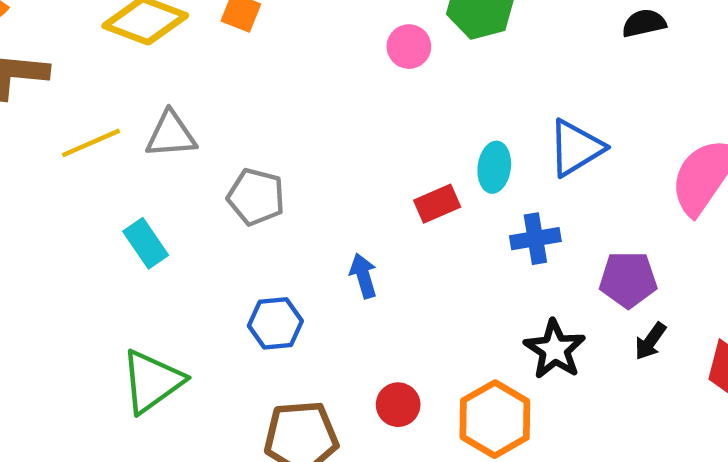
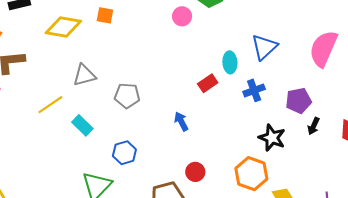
yellow line: (91, 143) -> (50, 105), moved
blue hexagon: (275, 323) -> (124, 153), moved
red circle: (398, 405) -> (195, 172), moved

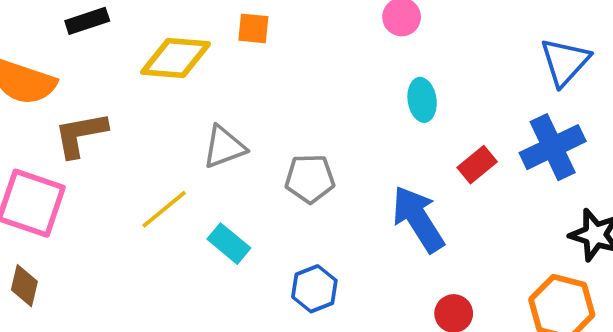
cyan ellipse: (230, 62) -> (422, 100), moved
red rectangle: (208, 83) -> (477, 165), moved
blue cross: (254, 90) -> (553, 147), size x1.5
blue arrow: (181, 121) -> (418, 219), size x1.8

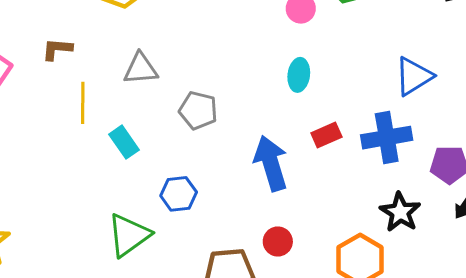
brown L-shape: (81, 135) -> (57, 49), moved, size x0.7
yellow line: (164, 209) -> (83, 103), turned -66

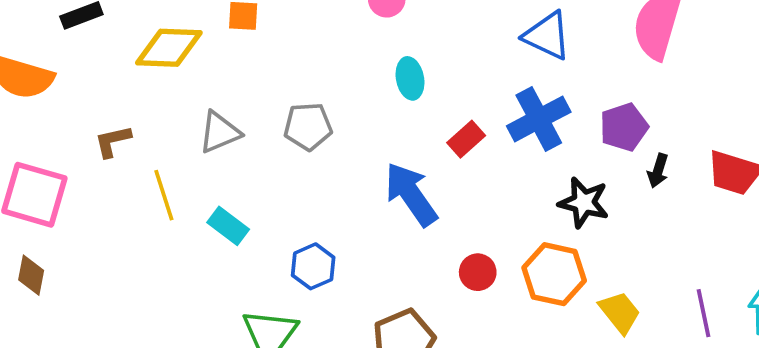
blue triangle: (414, 76) -> (547, 36), turned -45
gray pentagon: (198, 110) -> (308, 126), moved
red circle: (278, 241) -> (478, 272), moved

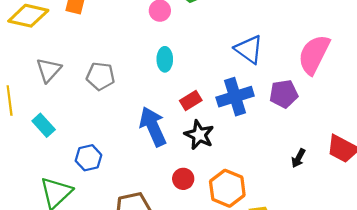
purple pentagon: (624, 127) -> (284, 94), moved
gray triangle: (220, 132) -> (49, 70), turned -36
black arrow: (658, 171) -> (298, 158), moved
black star: (584, 203) -> (199, 135), moved

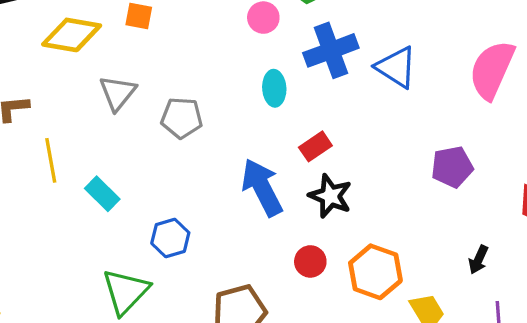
gray triangle: (49, 70) -> (118, 93), moved
purple pentagon: (284, 94) -> (452, 167), moved
blue cross: (235, 97) -> (331, 50), moved
black arrow: (298, 158) -> (478, 260), moved

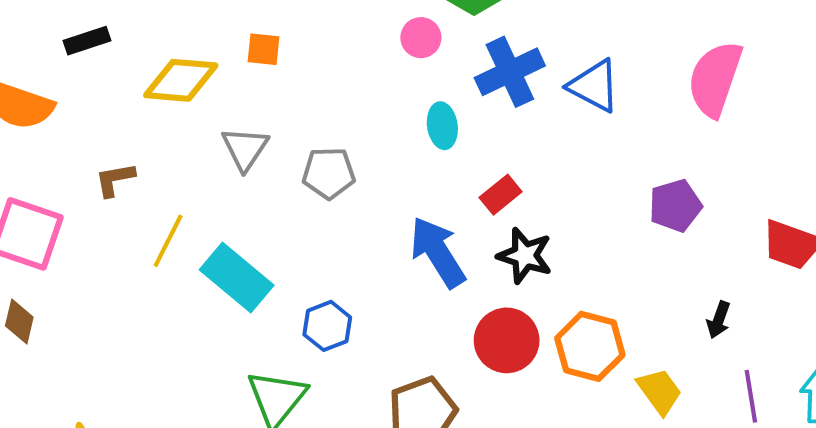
yellow line: (51, 160) -> (168, 241), turned 42
cyan rectangle: (102, 194) -> (237, 278), size x1.6
red circle: (310, 261) -> (507, 340), size x1.6

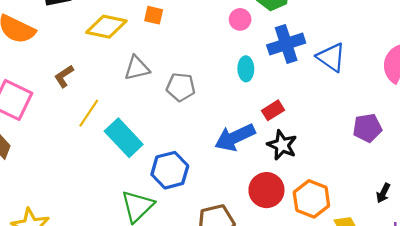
gray triangle: (245, 149) -> (137, 68), turned 36
brown L-shape: (115, 179) -> (64, 76), turned -30
blue arrow: (438, 252) -> (235, 137), turned -90
blue hexagon: (327, 326) -> (170, 170), size x1.4

